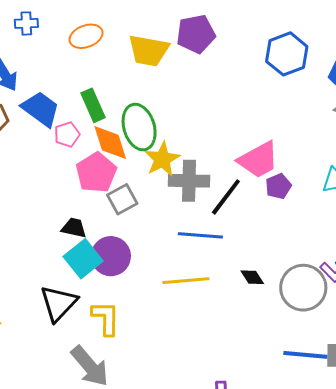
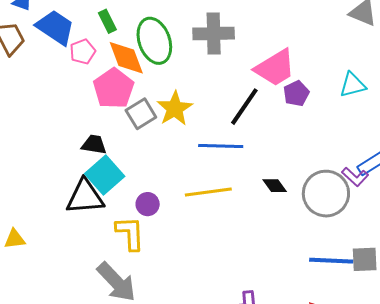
green rectangle: (93, 105) -> (107, 21), size x0.7
yellow star: (162, 159) -> (175, 109), moved
gray cross: (189, 181) -> (214, 34), moved
purple circle: (111, 256) -> (148, 204), moved, size x0.6
black triangle: (59, 303) -> (85, 197), moved, turned 45

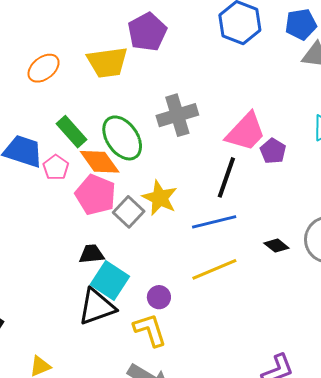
green rectangle: (107, 21) -> (72, 132), size x1.4

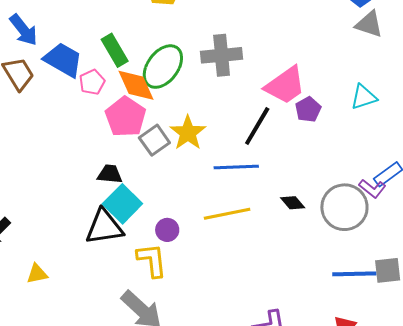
green ellipse: (122, 138) -> (163, 67), turned 60

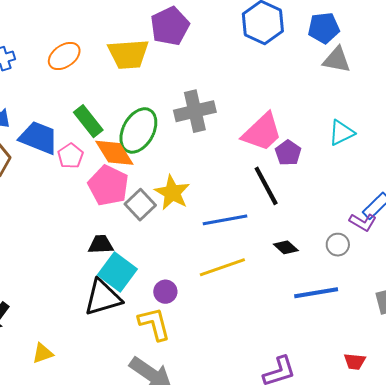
black line: (257, 126) -> (266, 186), moved, turned -51
gray circle: (344, 207) -> (338, 245), size x0.5
blue line: (354, 274) -> (316, 293), moved

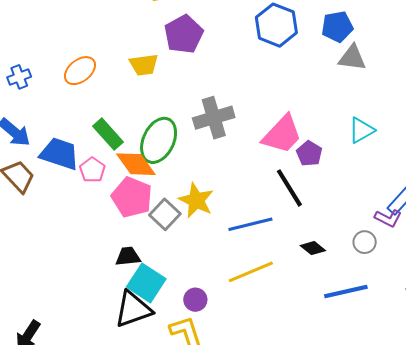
yellow trapezoid: (128, 54) -> (144, 65), size x0.7

